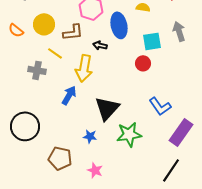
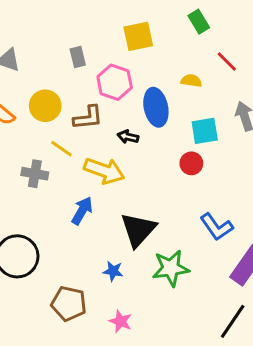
yellow arrow: (84, 68) -> (104, 171), turned -80

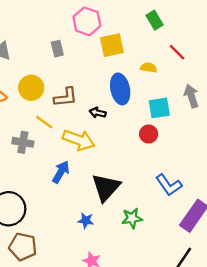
yellow square: (138, 36) -> (112, 45), moved
pink hexagon: (115, 82) -> (87, 21), moved
green star: (171, 268) -> (132, 218), size x0.7
brown pentagon: (69, 304) -> (23, 247), moved

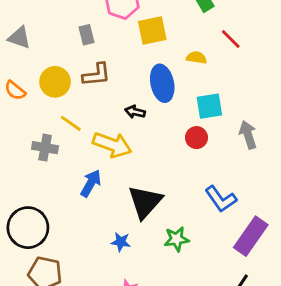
gray arrow: (191, 96) -> (248, 135), moved
brown L-shape: (66, 97) -> (96, 75), moved

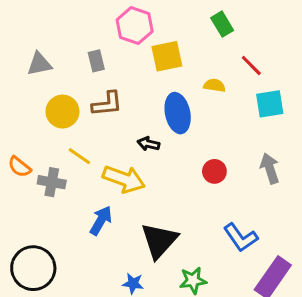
gray triangle: (19, 38) -> (39, 64), moved, turned -30
orange semicircle: (15, 90) -> (19, 167), moved
cyan square: (209, 106) -> (270, 104), moved

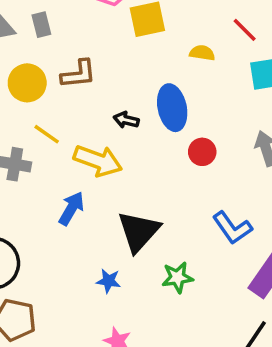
gray rectangle: (96, 61) -> (41, 25), moved
blue ellipse: (178, 113) -> (172, 108), moved

